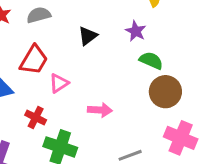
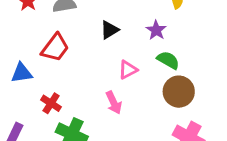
pink triangle: (59, 83) -> (128, 70), moved
pink arrow: (100, 110) -> (114, 103), turned 55

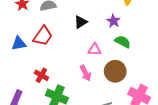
pink triangle: (128, 70) -> (95, 50), turned 32
blue triangle: (22, 73) -> (19, 43), moved
brown circle: (179, 92) -> (115, 71), moved

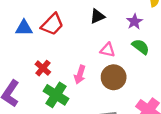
brown circle: (115, 71) -> (114, 77), moved
pink arrow: (86, 73) -> (80, 75), moved, turned 35

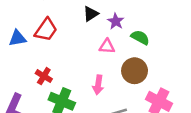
purple star: (134, 22) -> (116, 21), moved
pink arrow: (80, 75) -> (98, 85), moved
brown circle: (114, 77) -> (135, 71), moved

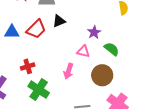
black triangle: (91, 14) -> (59, 21), moved
red cross: (44, 76) -> (28, 66), turned 32
pink arrow: (98, 85) -> (68, 71), moved

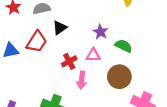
red cross: (28, 66) -> (69, 61), moved

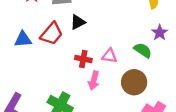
purple star: (101, 32) -> (160, 33), moved
red cross: (69, 61) -> (83, 59), turned 32

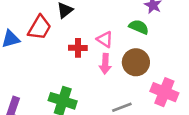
pink triangle: (109, 56) -> (105, 39), turned 35
pink arrow: (94, 81) -> (105, 64), moved

